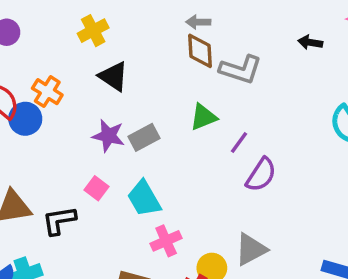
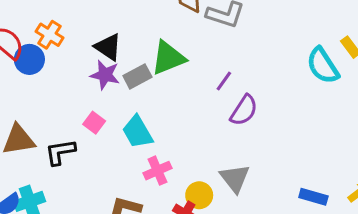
black triangle: (113, 76) -> (108, 47), moved
green triangle: (203, 117) -> (168, 58), moved, size x1.4
gray triangle: (251, 249) -> (235, 178), turned -40

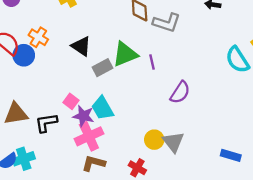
purple star: (105, 75) -> (83, 116), moved
purple line: (224, 81) -> (152, 62), moved, turned -49
pink cross: (157, 171) -> (89, 136), moved, size x1.4
yellow circle: (199, 195) -> (154, 140), moved

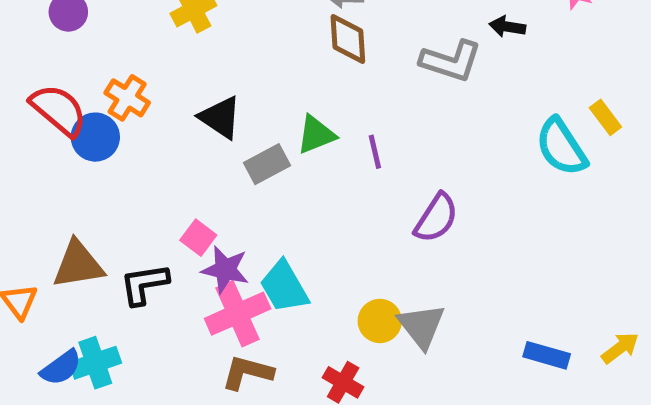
gray L-shape: (167, 23) -> (451, 61), moved
green triangle: (125, 54) -> (316, 135), size x0.7
cyan trapezoid: (102, 108) -> (284, 287), moved

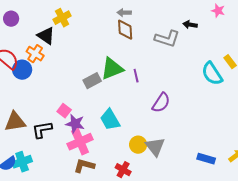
black triangle: (220, 117) -> (46, 36), moved
green triangle: (316, 135) -> (112, 69), size x1.4
cyan trapezoid: (284, 287) -> (110, 120), moved

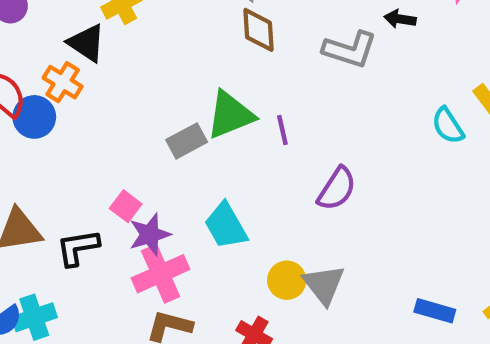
cyan semicircle: (212, 74) -> (448, 126), size x0.7
purple star: (75, 124) -> (150, 234), turned -30

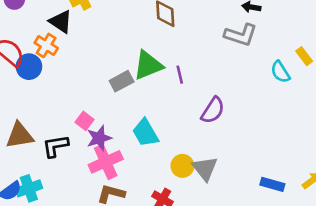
gray L-shape: (350, 49) -> (241, 35), moved

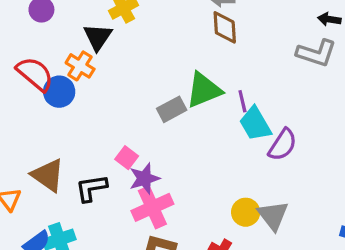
black triangle: (61, 22) -> (98, 37), turned 30
cyan trapezoid: (145, 133) -> (255, 124), moved
brown triangle: (20, 135) -> (48, 175), turned 44

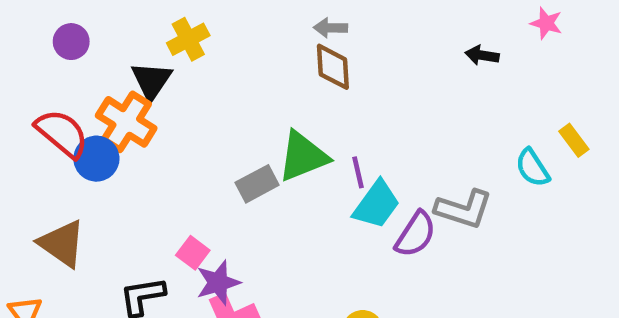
gray L-shape: (316, 53) -> (464, 209), moved
orange cross: (80, 66) -> (126, 122), size x1.4
cyan trapezoid: (255, 124) -> (376, 205), turned -114
brown triangle: (48, 175) -> (62, 244), moved

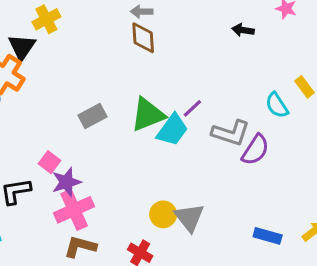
green triangle: (303, 156) -> (148, 115), moved
purple line: (358, 172) -> (192, 108), moved, turned 60
purple semicircle: (415, 234) -> (255, 150), moved

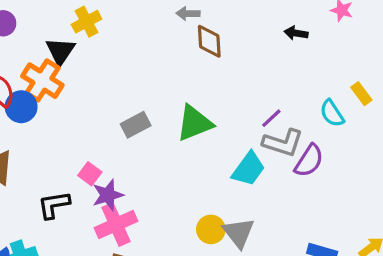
brown diamond: (143, 38) -> (209, 41), moved
purple line: (192, 108) -> (271, 118), moved
cyan trapezoid: (172, 130) -> (248, 169), moved

